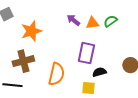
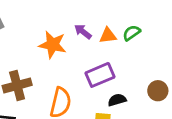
orange star: (31, 31) -> (53, 45), moved, turned 30
purple rectangle: (86, 53) -> (100, 75), turned 55

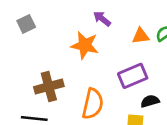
purple arrow: (83, 32) -> (102, 19), moved

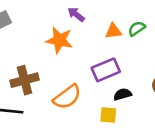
orange semicircle: (93, 104) -> (67, 97), turned 40

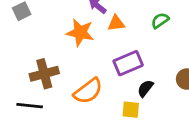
orange triangle: (113, 31) -> (116, 23), moved
black semicircle: (123, 94) -> (145, 88), turned -36

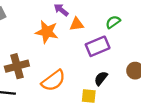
purple rectangle: (128, 63) -> (98, 46), moved

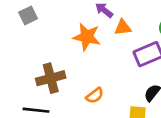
orange semicircle: (53, 81) -> (95, 96), size x0.6

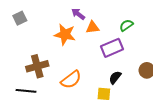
orange semicircle: (95, 96) -> (71, 80), size x1.5

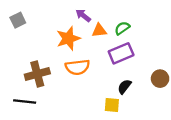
green semicircle: (126, 25) -> (122, 28), moved
orange star: (65, 35) -> (68, 38), turned -30
orange semicircle: (71, 80) -> (77, 67), moved, turned 30

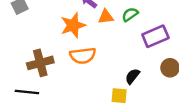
purple rectangle: (121, 53) -> (155, 36), moved

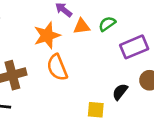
orange semicircle: (83, 56) -> (57, 67), turned 75
black semicircle: (132, 76) -> (120, 92), moved

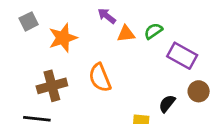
orange star: (47, 35) -> (63, 38), moved
purple rectangle: (134, 47) -> (182, 56), turned 52

